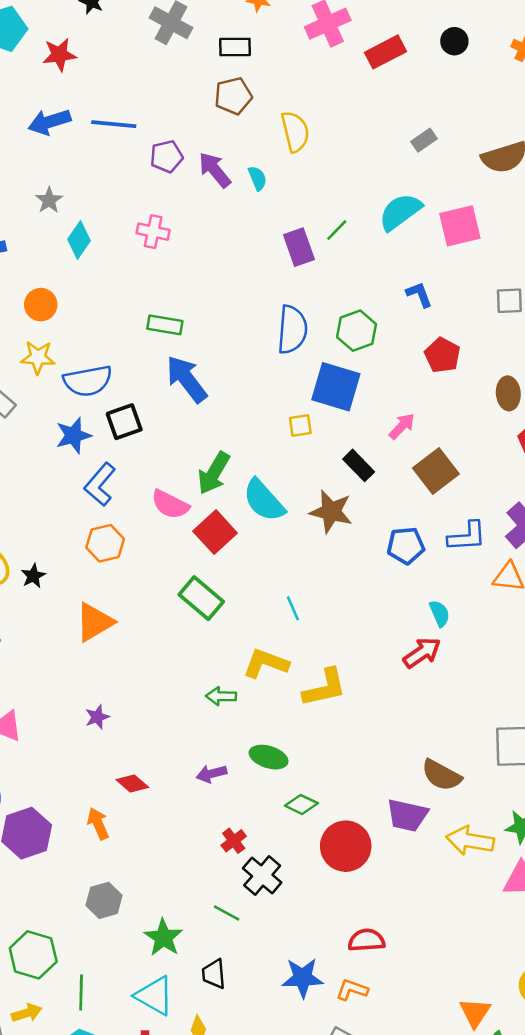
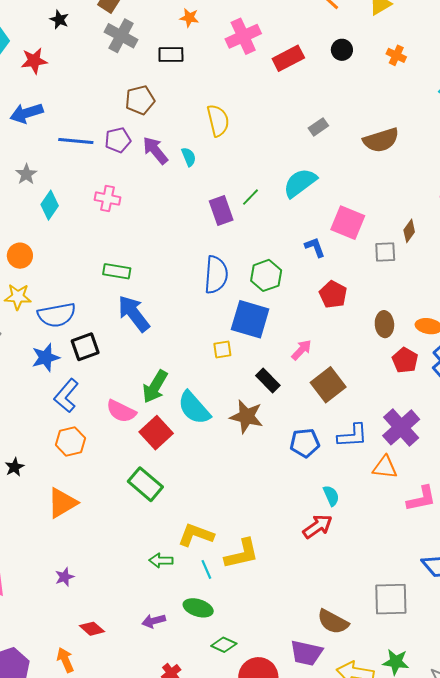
brown pentagon: (233, 96) -> (140, 100), moved
blue line: (114, 124) -> (76, 141), moved
pink square: (460, 226) -> (348, 223), moved, turned 36
cyan line: (293, 608) -> (206, 569), moved

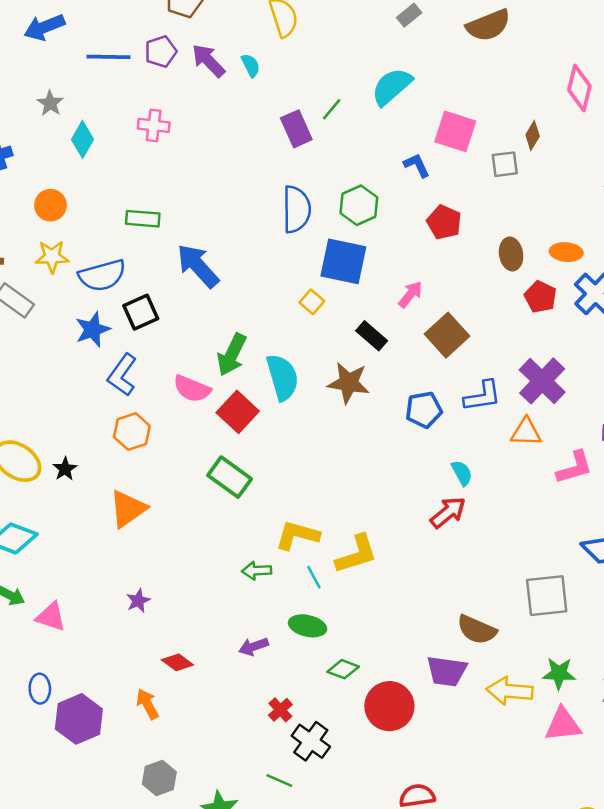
green rectangle: (117, 271) -> (143, 219), moved
yellow square: (222, 350) -> (312, 302), turned -36
cyan semicircle: (194, 408) -> (282, 377), turned -150

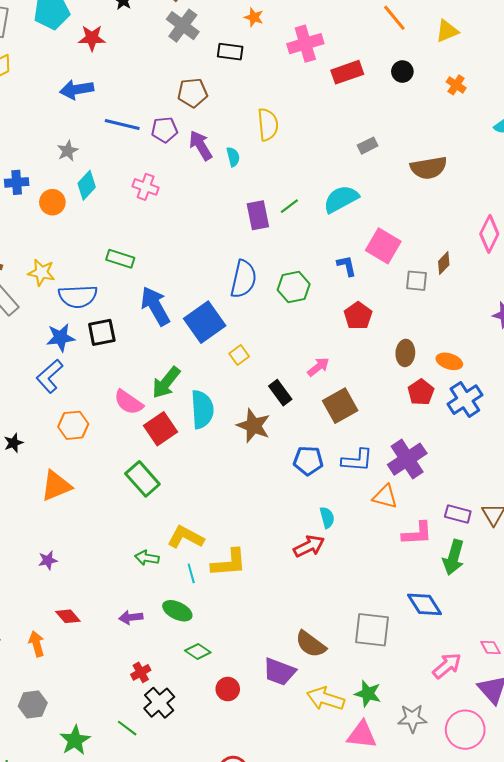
orange circle: (50, 205) -> (52, 202), moved
blue square: (343, 261) -> (205, 322), moved, turned 30
blue L-shape: (122, 375) -> (50, 376), moved
red circle: (389, 706) -> (228, 689), size x0.6

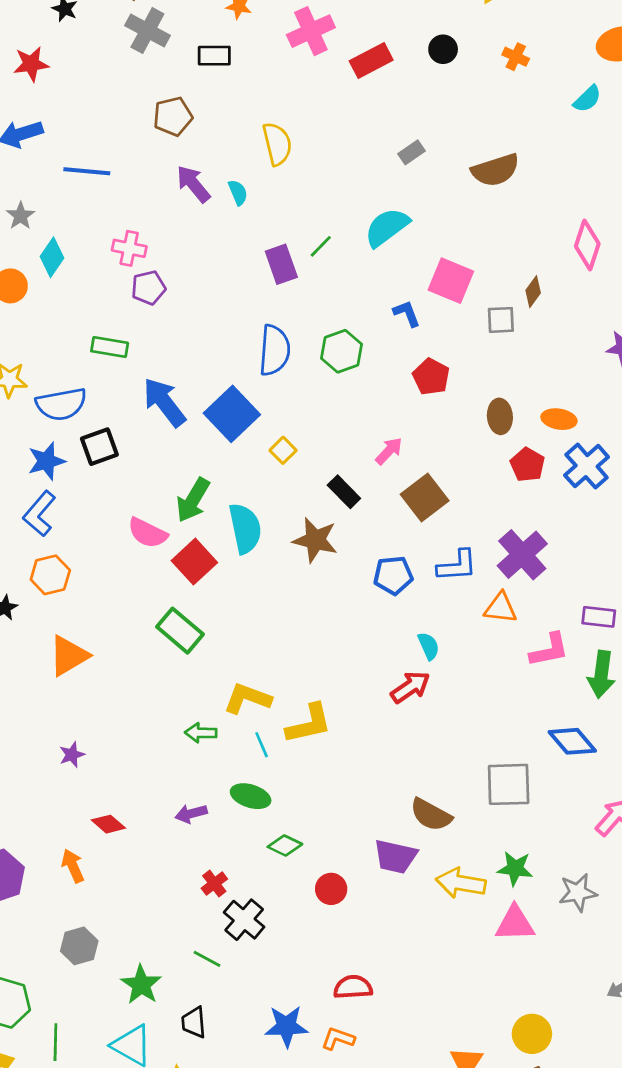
purple pentagon: (164, 130) -> (148, 288), moved
orange hexagon: (73, 425) -> (50, 575), moved

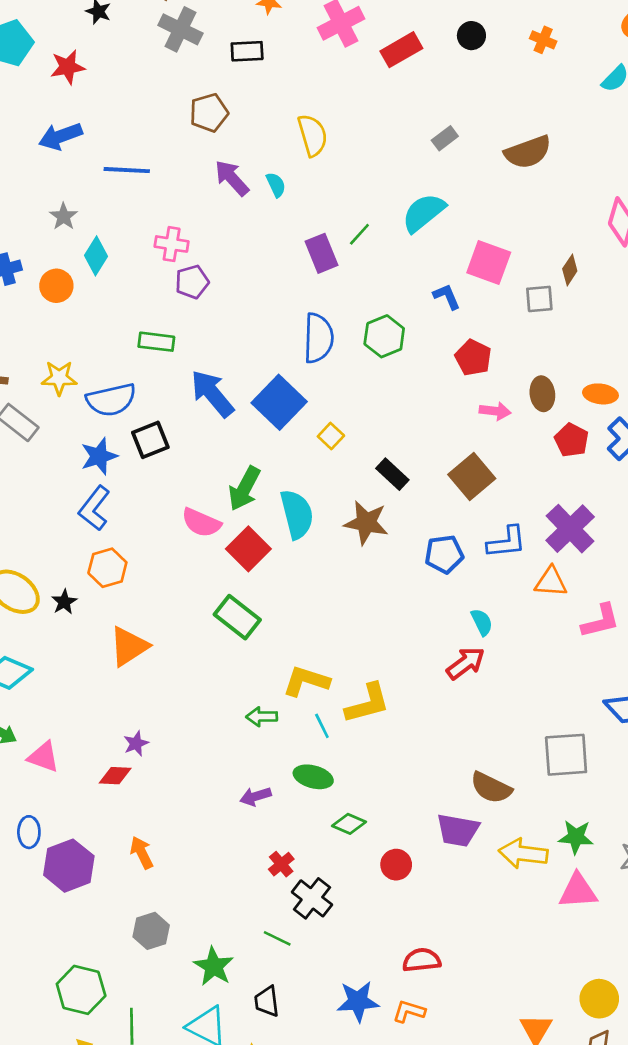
pink arrow: (389, 451) -> (495, 411), moved, turned 56
red diamond: (108, 824) -> (115, 776), moved, turned -36

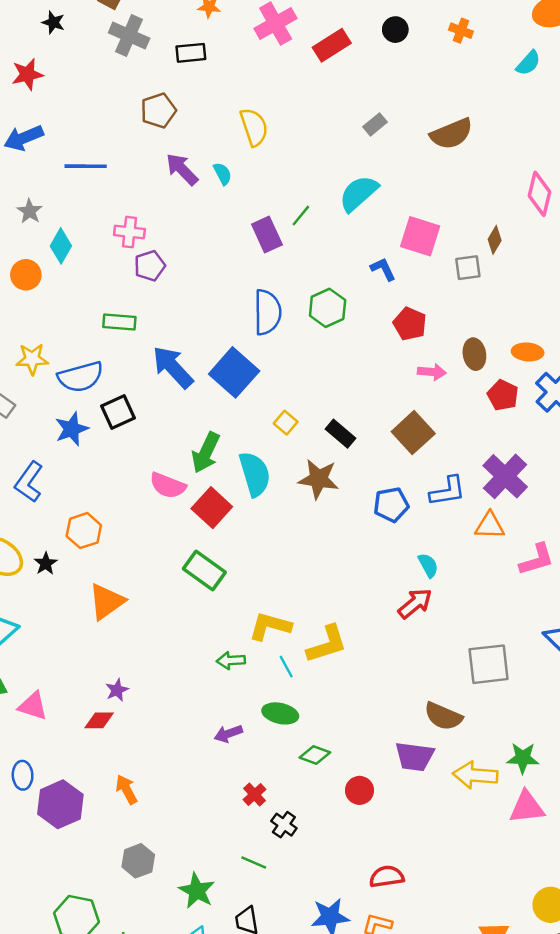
yellow square: (331, 436) -> (286, 423), moved
blue L-shape: (94, 508) -> (29, 482), moved
gray square: (566, 755) -> (489, 664), moved
black cross: (312, 898) -> (284, 825), size x0.7

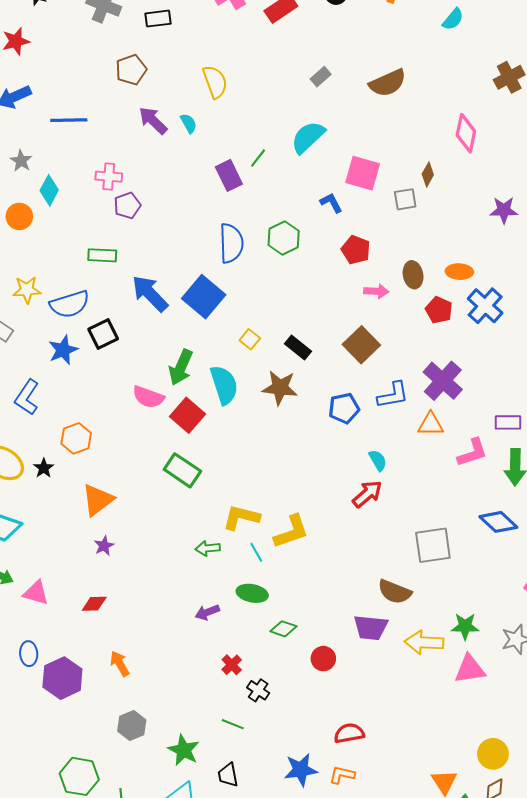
purple star: (117, 690) -> (104, 546), moved

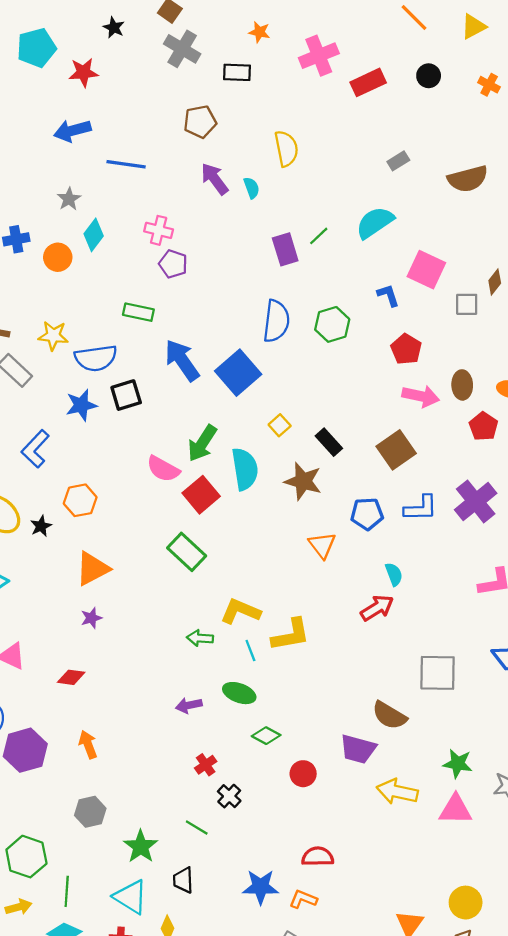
purple pentagon: (127, 206) -> (173, 264), turned 30
pink arrow: (376, 291) -> (421, 396), size x1.4
orange triangle: (431, 424) -> (322, 545), moved, turned 44
yellow arrow: (424, 642) -> (397, 792), moved

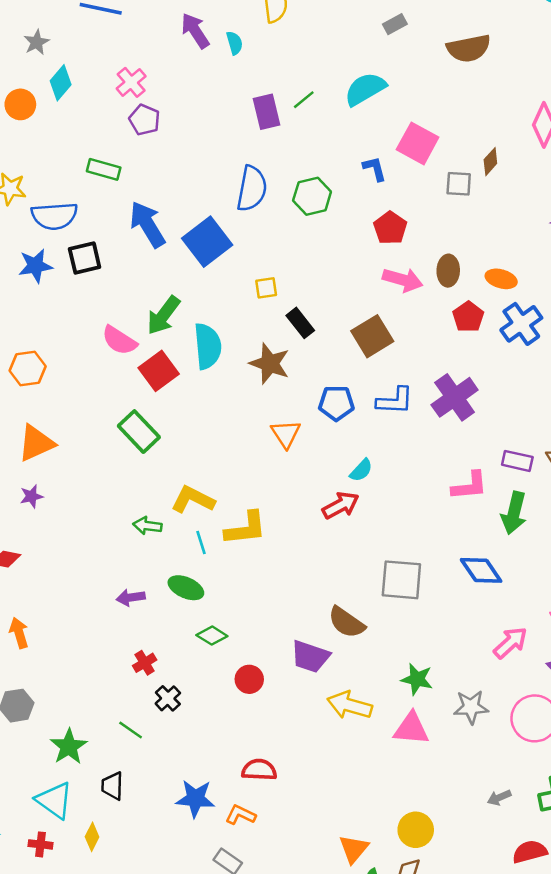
pink cross: (159, 230) -> (131, 82), turned 32
yellow square: (280, 425) -> (266, 288), moved, turned 30
cyan semicircle: (394, 574) -> (361, 470), turned 60

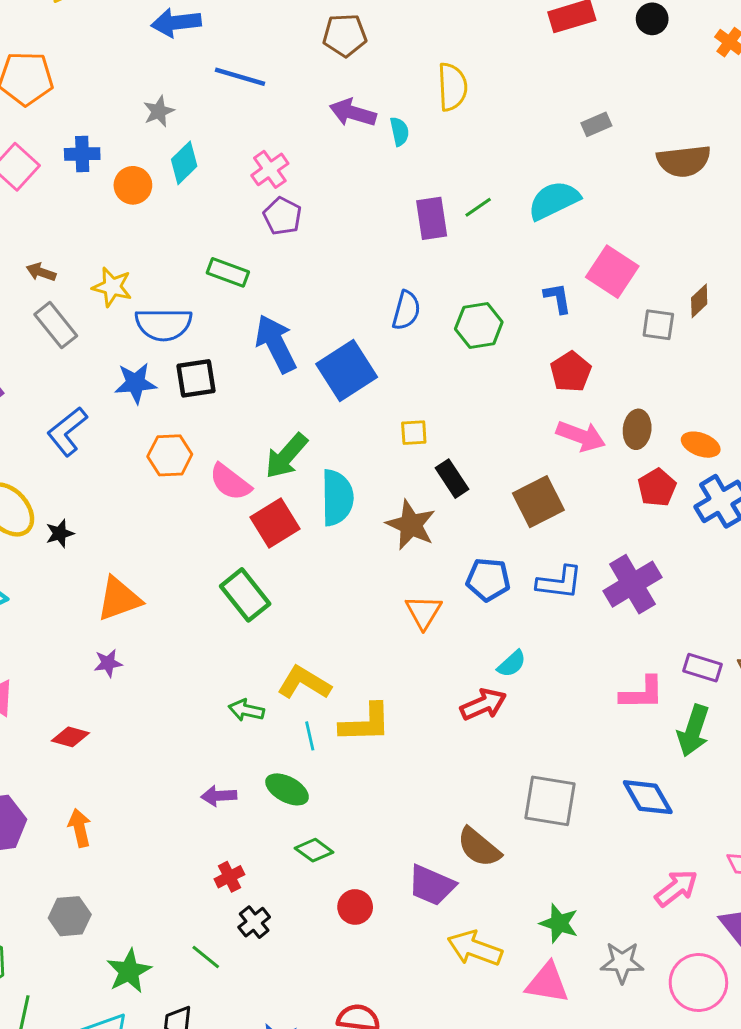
purple arrow: (195, 31) -> (353, 113), turned -45
blue semicircle: (252, 189) -> (406, 310), size x0.7
orange hexagon: (28, 369) -> (170, 455), moved

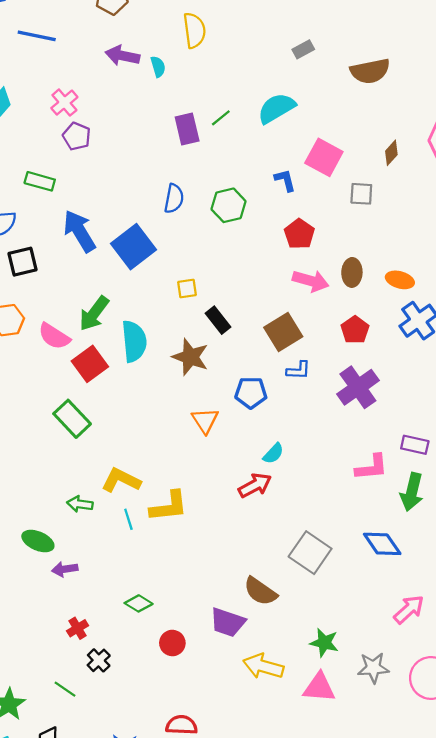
brown diamond: (699, 301) -> (391, 153), moved
red pentagon: (657, 488) -> (355, 330), moved
blue L-shape: (559, 582) -> (298, 370), moved, size x0.7
green ellipse: (287, 789) -> (38, 541), moved
gray square: (550, 801) -> (310, 553), turned 30

